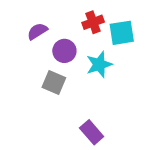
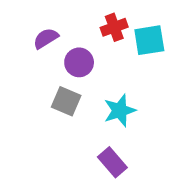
cyan star: (99, 64) -> (120, 110), moved

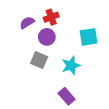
red cross: (114, 27) -> (51, 17), moved
cyan square: (149, 40) -> (89, 37), moved

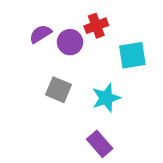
red cross: (51, 17) -> (96, 26), moved
purple circle: (47, 37) -> (70, 42), moved

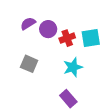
red cross: (96, 26) -> (67, 38), moved
gray square: (59, 90) -> (29, 64), moved

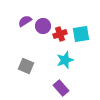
gray square: (29, 64) -> (26, 66), moved

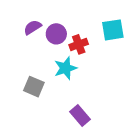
cyan square: (81, 34) -> (113, 30), moved
cyan star: (65, 60) -> (66, 68), moved

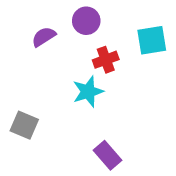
purple circle: (56, 34) -> (86, 21), moved
gray square: (34, 87) -> (24, 125), moved

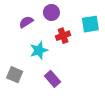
cyan star: (88, 92) -> (39, 50), moved
purple rectangle: (107, 155) -> (52, 79), moved

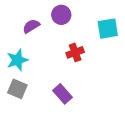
red cross: (63, 36) -> (75, 52), moved
cyan star: (39, 50) -> (17, 60), moved

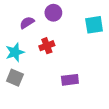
red cross: (75, 52) -> (47, 46), moved
purple rectangle: (62, 94) -> (70, 80), moved, turned -56

